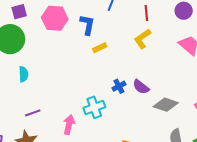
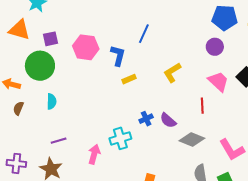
red line: (146, 13) -> (202, 106), moved

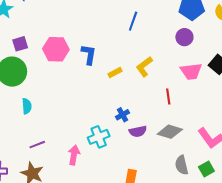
blue line: (144, 34) -> (133, 21), moved
yellow rectangle: (129, 79) -> (115, 72), moved
pink trapezoid: (218, 81) -> (191, 71), turned 135
red line: (202, 106) -> (168, 97), moved
purple semicircle: (168, 120) -> (138, 131), moved, turned -48

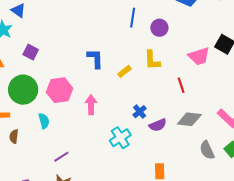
purple circle: (184, 37) -> (159, 28), moved
purple square: (20, 44) -> (31, 52), moved, turned -35
pink hexagon: (56, 49) -> (60, 90), moved
yellow L-shape: (144, 67) -> (152, 60), turned -45
pink arrow: (74, 155) -> (91, 105), moved

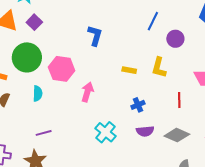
purple square: (31, 52) -> (34, 22), moved
blue L-shape: (95, 59) -> (95, 36), moved
yellow rectangle: (124, 71) -> (129, 70), turned 32
blue cross: (140, 112) -> (138, 105), moved
cyan cross: (120, 138) -> (105, 132), turned -35

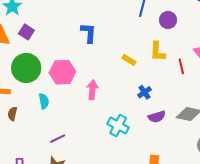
yellow rectangle: (129, 70) -> (129, 60), turned 32
red line: (179, 100) -> (181, 66), moved

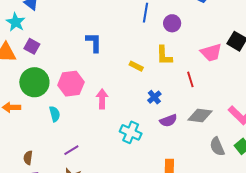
red line: (181, 66) -> (190, 79), moved
brown semicircle: (12, 114) -> (28, 158), moved

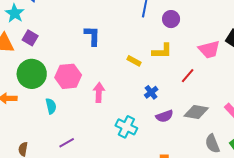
yellow L-shape: (164, 56) -> (162, 51), turned -90
red line: (190, 79) -> (188, 76), turned 56

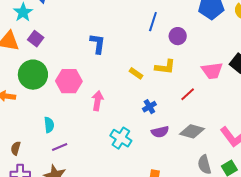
cyan semicircle: (51, 106) -> (49, 125), moved

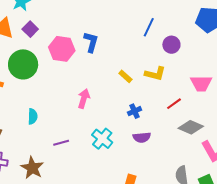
pink hexagon: (69, 81) -> (62, 49), moved
gray diamond: (192, 131) -> (191, 127), moved
purple line: (60, 147) -> (61, 143), moved

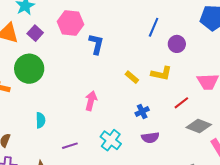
pink hexagon: (62, 49) -> (71, 23), moved

